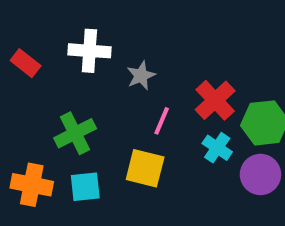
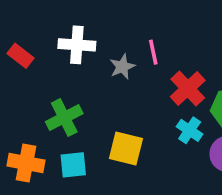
pink line: (162, 121) -> (153, 52), moved, turned -35

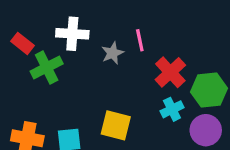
green cross: (64, 118) -> (47, 68), moved
cyan cross: (190, 130) -> (172, 109), turned 30

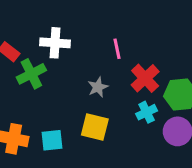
gray star: (113, 53) -> (98, 87), moved

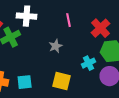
red cross: (145, 78) -> (101, 28), moved
yellow square: (95, 127) -> (62, 81), moved

